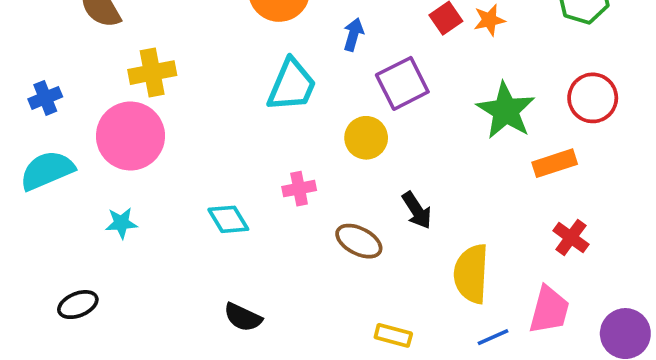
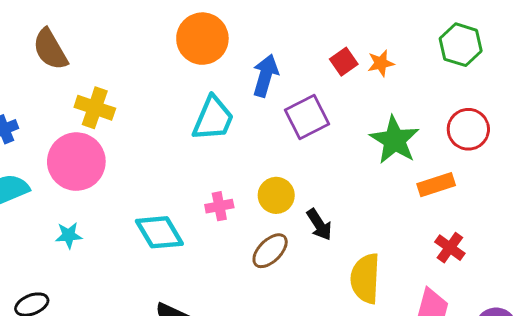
blue arrow: (353, 34) -> (265, 75), size x1.5
yellow cross: (152, 73) -> (95, 108), turned 30
yellow circle: (366, 138) -> (276, 195), moved
cyan diamond: (228, 219) -> (159, 232), size x1.4
brown ellipse: (359, 241) -> (270, 251), turned -72

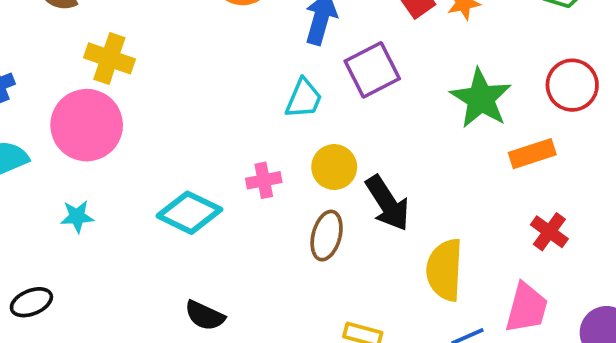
cyan trapezoid: (213, 119) -> (304, 98), moved, size x0.7
black arrow: (319, 225) -> (388, 203), size x1.4
cyan diamond: (159, 232) -> (189, 213), turned -33
brown ellipse: (270, 251) -> (327, 236), turned -30

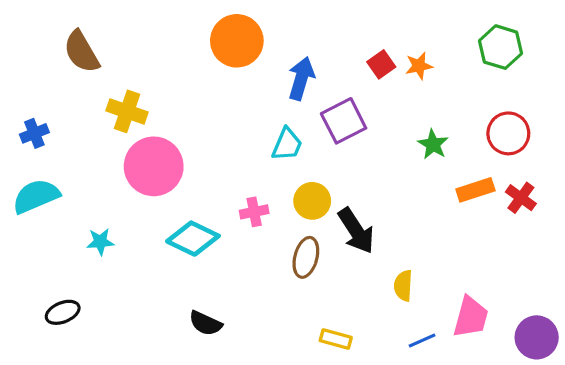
green star: (481, 98) -> (433, 144), size x0.6
pink circle: (87, 125) -> (154, 166), moved
red cross: (549, 232) -> (521, 198), moved
yellow semicircle: (445, 270) -> (403, 286), size x0.6

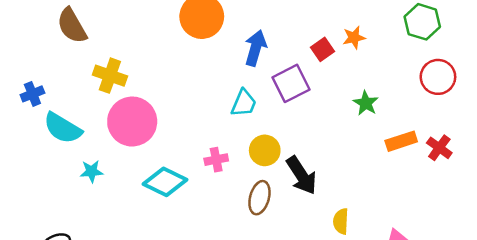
red square: (381, 64) -> (322, 49), moved
red circle: (508, 133) -> (438, 77), moved
cyan semicircle: (36, 196) -> (63, 128), moved, turned -126
cyan star: (100, 242) -> (92, 171), moved

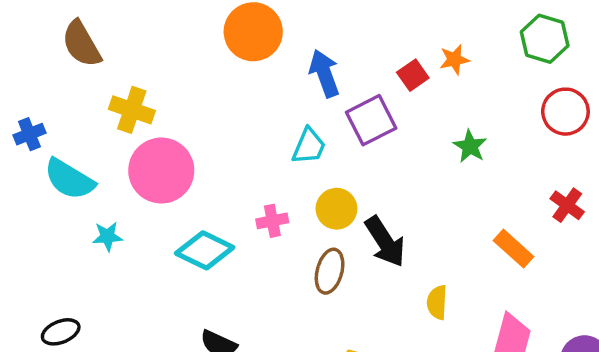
blue arrow: (256, 48) -> (324, 73), turned -36
orange rectangle: (401, 141) -> (513, 249), moved, turned 60

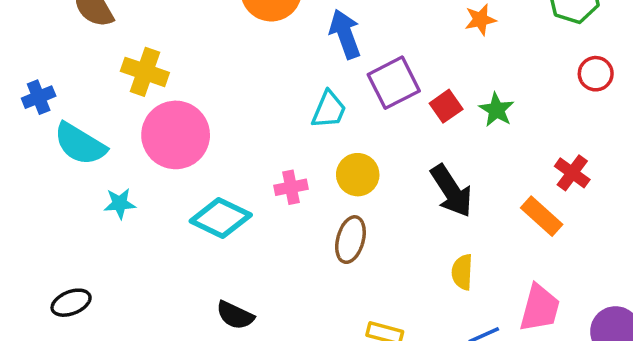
red square: (413, 75) -> (446, 106), moved
red circle: (565, 112) -> (596, 74), size x0.7
red cross: (567, 205) -> (572, 173), moved
black arrow: (385, 242) -> (451, 191), moved

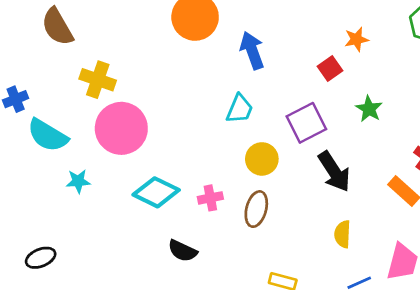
purple square: (394, 83) -> (306, 123), moved
red square: (446, 106) -> (330, 69), moved
pink cross: (291, 187) -> (210, 198), moved
black semicircle: (235, 315) -> (183, 251), moved

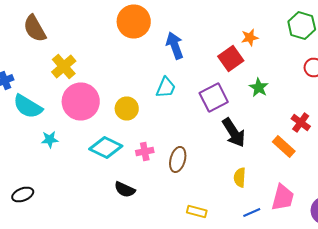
red square: (330, 69) -> (231, 58), size x1.4
yellow cross: (98, 80) -> (64, 66), turned 30
yellow circle: (262, 159) -> (127, 108), moved

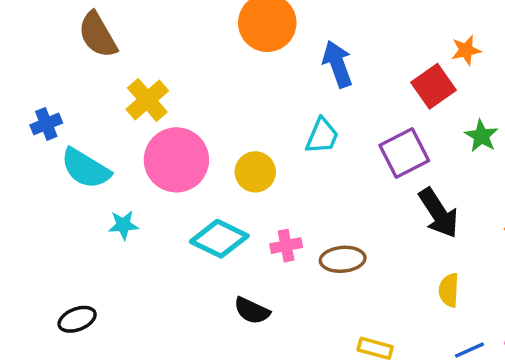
brown ellipse: (178, 160) -> (343, 259), turned 70

